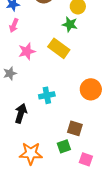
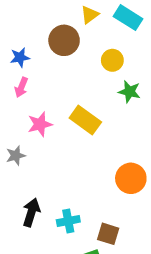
green star: (70, 24) -> (129, 92), moved
cyan cross: (47, 95) -> (68, 221), moved

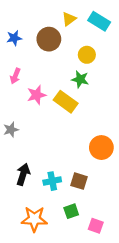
blue star: (20, 57) -> (14, 38), moved
green star: (129, 92) -> (80, 79), moved
pink star: (40, 124) -> (37, 95), moved
brown square: (108, 234) -> (79, 181), moved

